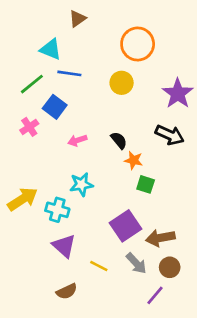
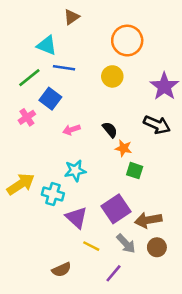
purple triangle: (64, 246) -> (76, 218), moved
purple line: (155, 295) -> (114, 273), moved

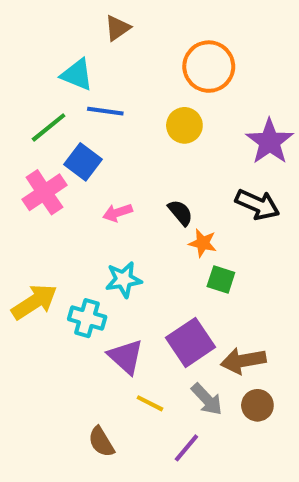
pink cross: (27, 117) -> (44, 192), size x1.5
brown semicircle: (62, 270) -> (101, 442), turned 84

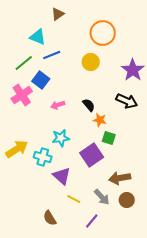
blue line: (105, 111) -> (52, 55), turned -30
purple square: (191, 342) -> (92, 155), moved

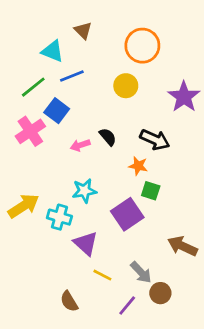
brown triangle: (58, 14) -> (83, 30), moved, turned -40
black arrow: (127, 101) -> (155, 140), moved
black semicircle: (89, 105) -> (108, 137), moved
brown arrow: (120, 178) -> (182, 246), moved, turned 35
brown circle: (127, 200) -> (160, 293), moved

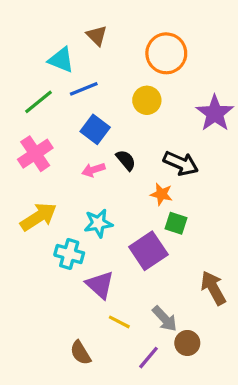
blue square: (57, 111) -> (95, 129), moved
yellow arrow: (24, 206) -> (38, 217), moved
brown arrow: (182, 246) -> (213, 288), turned 36

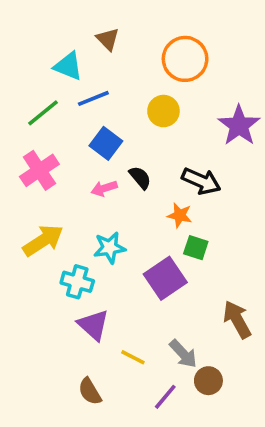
purple triangle: (100, 285) -> (93, 325), moved

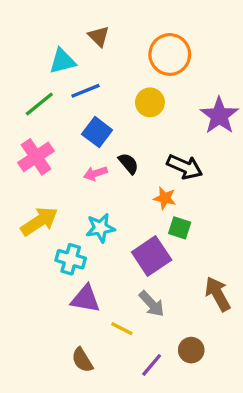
cyan triangle: (68, 66) -> (62, 61), turned -36
purple triangle: (93, 325) -> (86, 299), turned -32
gray arrow: (183, 354) -> (152, 304), moved

